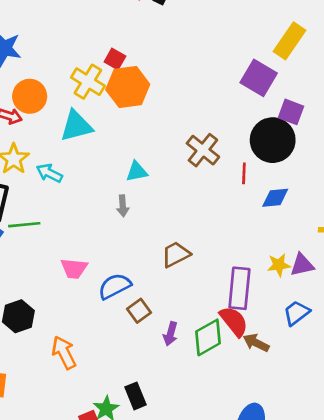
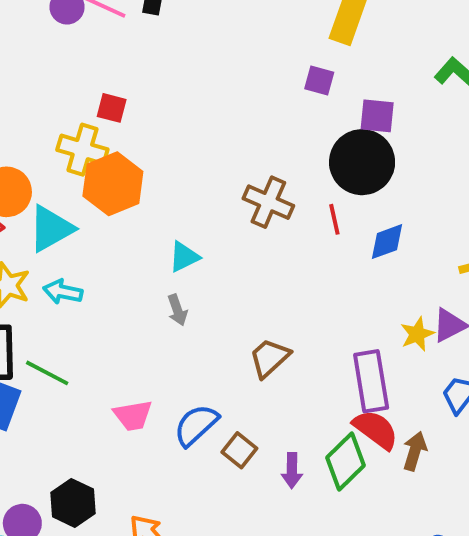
purple square: (259, 78) -> (319, 81), size x0.6
orange hexagon: (128, 87) -> (113, 184), moved
cyan triangle: (76, 126) -> (51, 229), moved
green line: (24, 225) -> (47, 373), turned 48
brown arrow: (256, 343) -> (415, 451), turned 95

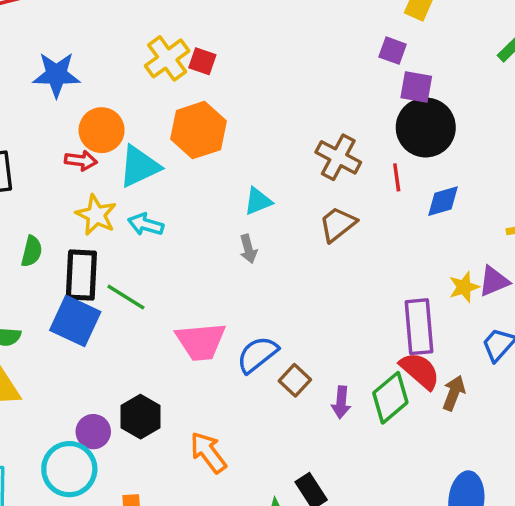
purple square: (377, 116) -> (416, 87), moved
yellow cross: (82, 150) -> (167, 58), moved, turned 33
brown trapezoid: (270, 358) -> (338, 224), moved
pink trapezoid: (133, 415) -> (201, 341), size x1.4

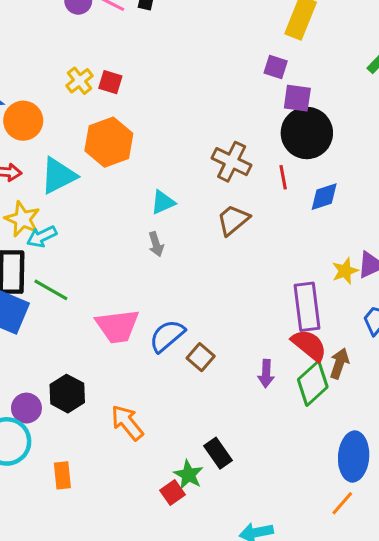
yellow cross: (167, 58) -> (79, 81), size x0.7
orange circle: (102, 130) -> (23, 121), moved
cyan arrow: (146, 224) -> (42, 237), moved, turned -40
green diamond: (390, 398) -> (313, 383), moved
purple arrow: (341, 402) -> (266, 374), moved

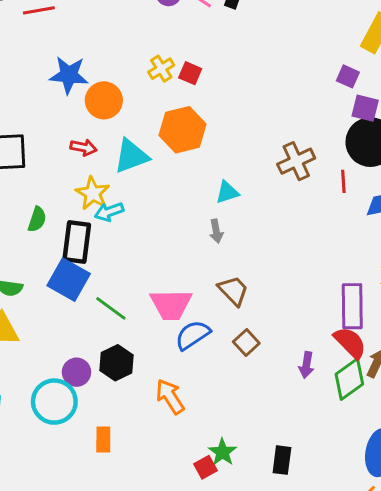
brown cross: (232, 162) -> (296, 161), turned 33
brown trapezoid: (233, 220) -> (233, 291), moved, turned 80
green line: (51, 290) -> (111, 308), moved
blue semicircle: (167, 336) -> (193, 335), moved
black rectangle: (218, 453) -> (282, 460), moved, turned 36

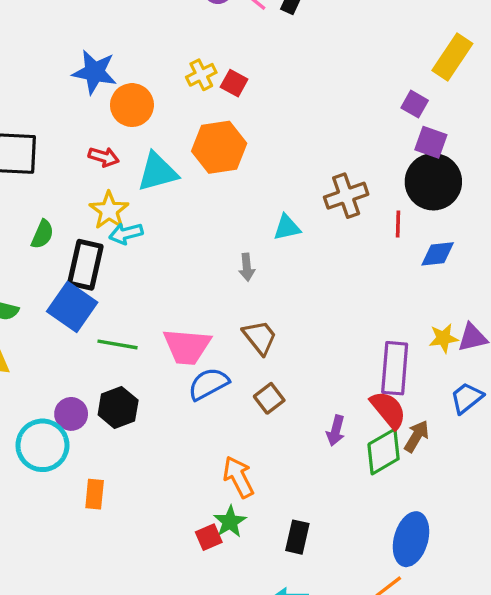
cyan triangle: (227, 192) -> (287, 227), moved
green line: (111, 308) -> (117, 344), turned -32
orange arrow: (170, 397) -> (238, 477), moved

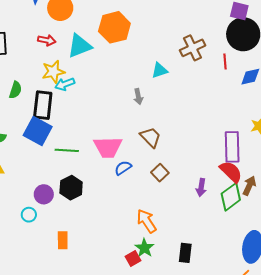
yellow star: (109, 210) -> (53, 72), turned 30
blue semicircle: (208, 384) -> (123, 168), size x0.7
cyan circle: (42, 445) -> (29, 215), size x0.5

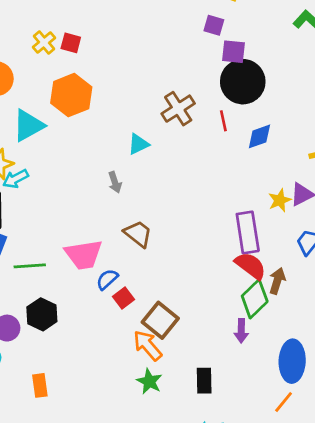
brown square: (160, 173) -> (160, 320), moved, size x1.5
purple arrow: (201, 187) -> (241, 331), moved
red square: (133, 258) -> (123, 298), moved

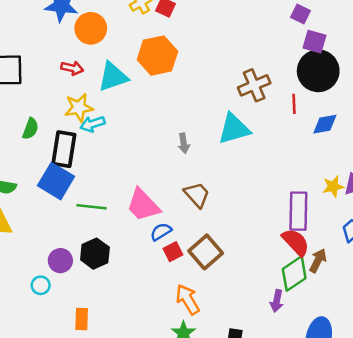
cyan triangle: (138, 144) -> (234, 129), moved, size x1.6
pink trapezoid: (84, 255) -> (143, 205), turned 45
brown square: (160, 320) -> (206, 252), moved

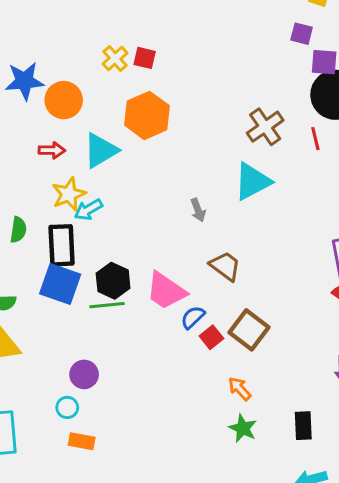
black hexagon: (95, 254) -> (113, 281), moved
orange arrow: (188, 299) -> (240, 389), size x0.7
orange rectangle: (82, 319) -> (82, 441), moved, turned -70

